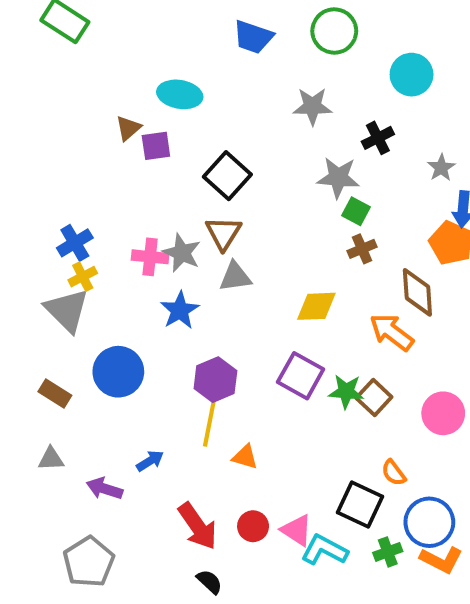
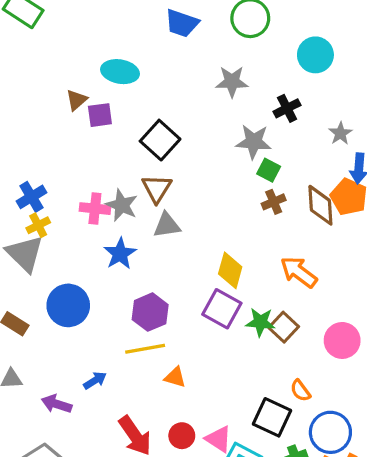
brown diamond: (417, 292) -> (320, 205), moved
yellow diamond: (316, 306) -> (230, 270), moved, turned -72
yellow line: (209, 423) -> (145, 349), turned 69

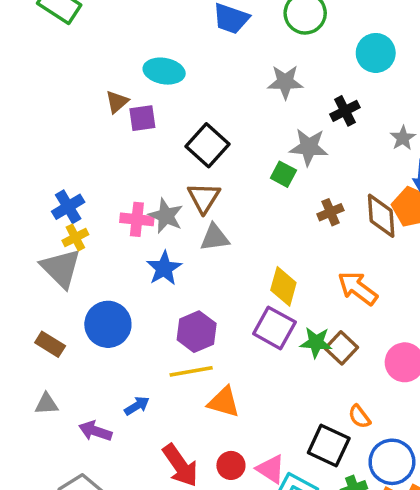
green square: (269, 170) -> (283, 174), moved
orange triangle: (175, 377) -> (224, 402), size x1.4

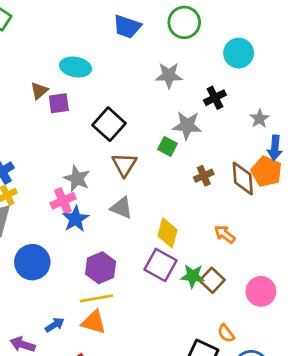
brown triangle: (204, 198) -> (124, 165), moved
pink cross: (137, 219) -> (63, 201), moved, turned -30
gray triangle: (215, 237) -> (122, 208), moved, turned 30
orange arrow: (358, 288) -> (225, 234), size x0.7
orange triangle: (224, 402) -> (94, 322), moved

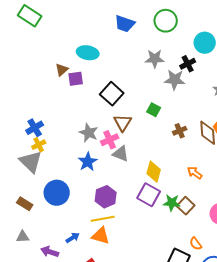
black cross: (215, 98) -> (188, 64), moved
gray star: (187, 126) -> (175, 80), moved
pink cross: (63, 201) -> (110, 140), moved

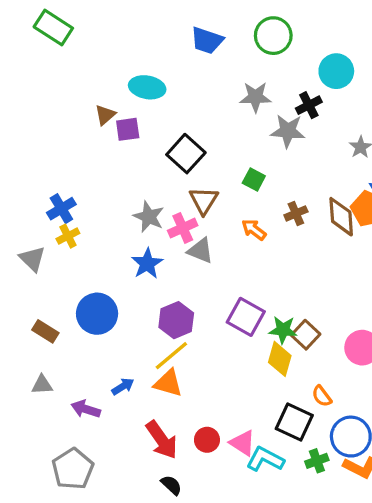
gray triangle: (31, 162) -> (32, 259), moved, size x0.7
yellow diamond: (154, 172) -> (280, 359), moved
orange arrow: (195, 173) -> (254, 230), moved
yellow line: (103, 219) -> (171, 356), turned -30

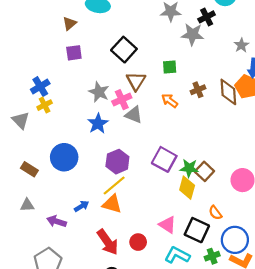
purple square: (128, 129) -> (74, 53), moved
green square: (254, 179) -> (170, 67), turned -32
pink triangle: (243, 443) -> (167, 225), moved

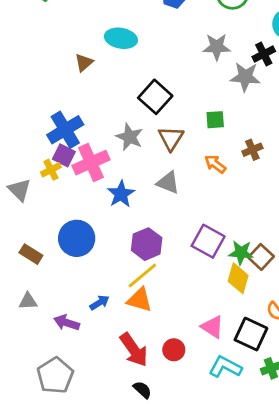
purple square: (74, 53) -> (64, 155), moved, turned 35
blue cross: (40, 87) -> (65, 130), moved, size x1.4
gray star: (99, 92) -> (130, 137), moved
pink cross: (122, 100) -> (91, 163), moved, size x1.4

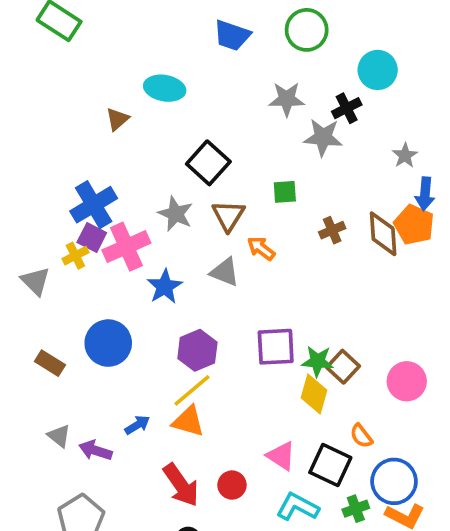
orange arrow: (215, 164) -> (261, 248), moved
purple square: (208, 241) -> (276, 347), turned -32
gray triangle: (28, 301) -> (59, 436), moved, turned 42

